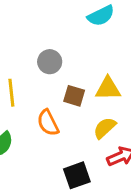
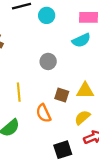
gray circle: (50, 62) -> (48, 61), moved

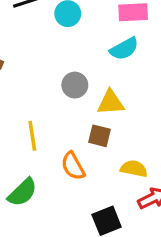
yellow triangle: (85, 91) -> (111, 103), moved
yellow semicircle: (82, 117) -> (134, 169), turned 56

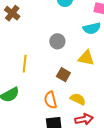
yellow triangle: (111, 103) -> (86, 58), moved
orange semicircle: (73, 166) -> (50, 100), moved

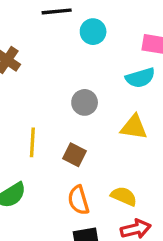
brown square: (63, 75) -> (74, 155), moved

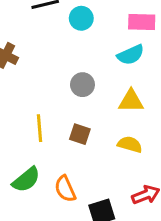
yellow semicircle: (124, 196) -> (130, 144), moved
orange semicircle: (78, 200) -> (65, 189), moved

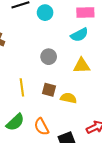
yellow semicircle: (130, 144) -> (68, 98), moved

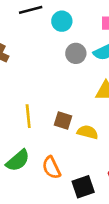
gray circle: (49, 57) -> (76, 53), moved

